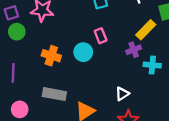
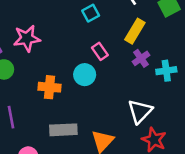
yellow rectangle: (146, 30) -> (135, 31), moved
white triangle: (122, 94) -> (140, 111), size x1.5

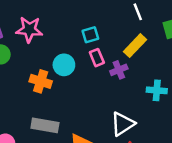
cyan square: (91, 13) -> (90, 35), moved
purple cross: (141, 58) -> (119, 70), moved
cyan circle: (85, 75) -> (64, 65), moved

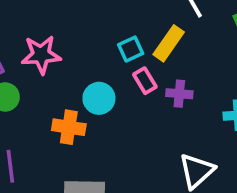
yellow rectangle: (135, 46) -> (169, 43), moved
purple cross: (119, 70) -> (179, 94), turned 36

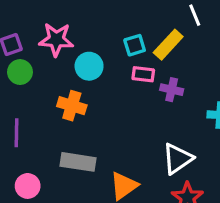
pink rectangle: (145, 81) -> (143, 74), turned -60
cyan circle: (99, 98) -> (89, 66), moved

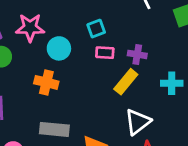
yellow rectangle: (168, 45) -> (126, 82), moved
purple cross: (172, 90) -> (137, 54), moved

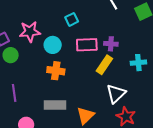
cyan square: (96, 29) -> (72, 19), moved
pink rectangle: (105, 53) -> (87, 45), size x1.5
orange cross: (46, 82) -> (56, 71), moved

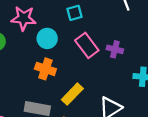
pink rectangle: (87, 45) -> (87, 45), turned 45
yellow rectangle: (104, 65) -> (72, 94), moved

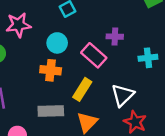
cyan circle: (47, 38) -> (57, 43), moved
pink rectangle: (87, 45) -> (94, 55), moved

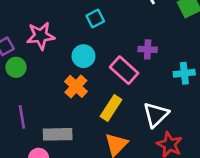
orange cross: (51, 70) -> (76, 86), turned 36
gray rectangle: (51, 111) -> (58, 134), moved

